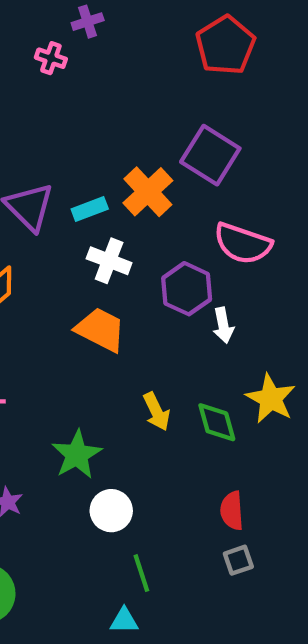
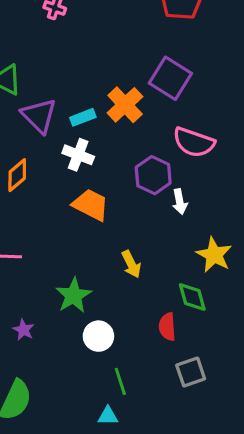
white cross: (109, 261) -> (78, 155), moved
green diamond: (217, 422) -> (192, 297), moved
red semicircle: (232, 511) -> (167, 327), moved
gray square: (238, 560) -> (191, 372), size x1.4

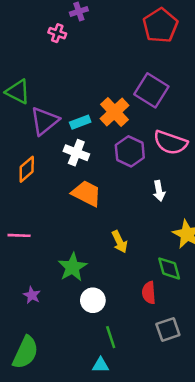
purple triangle: (39, 116) -> (45, 121), turned 36
purple hexagon: (153, 175) -> (130, 151), moved

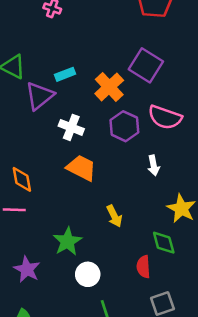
cyan rectangle: (80, 122) -> (65, 74), moved
orange diamond: (27, 169) -> (22, 179), moved, turned -60
purple star: (32, 295) -> (27, 269), size x1.5

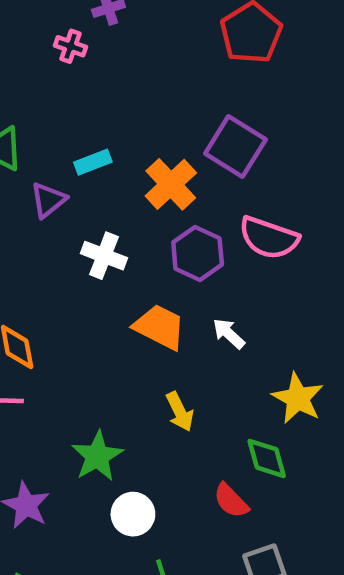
purple triangle: (40, 96) -> (48, 200), size x0.7
white arrow: (154, 165) -> (229, 334), moved, turned 144
orange trapezoid: (81, 168) -> (160, 327), moved
red semicircle: (143, 267) -> (231, 501), turned -40

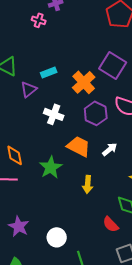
white arrow: (229, 334) -> (110, 149), turned 98
yellow arrow: (180, 412) -> (88, 184), turned 30
green star: (97, 456) -> (51, 167), moved
white circle: (133, 514) -> (57, 237), moved

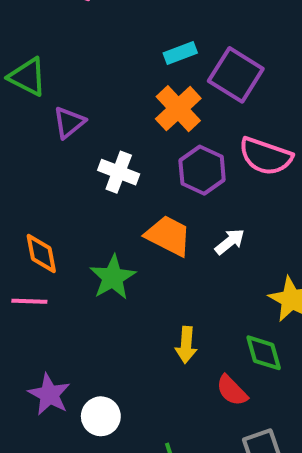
cyan rectangle: (49, 72) -> (180, 53), moved
yellow arrow: (88, 184) -> (186, 345), moved
white circle: (57, 237) -> (101, 416), moved

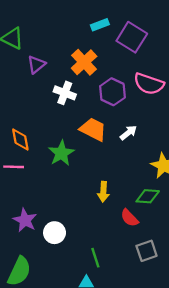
orange cross: (178, 109) -> (84, 62), moved
green diamond: (264, 353) -> (148, 196), turned -70

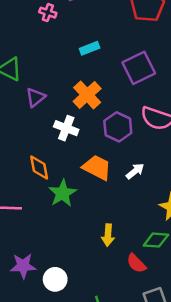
cyan rectangle: (100, 25) -> (90, 48), moved
purple square: (132, 37) -> (139, 68), turned 32
orange diamond: (20, 139) -> (39, 167), moved
purple star: (25, 220) -> (23, 266), turned -30

